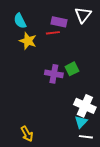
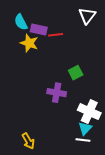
purple rectangle: (59, 22) -> (39, 29), moved
purple cross: (54, 74) -> (57, 93), moved
white line: (86, 137) -> (83, 140), moved

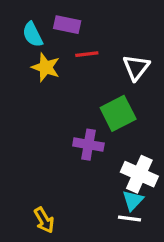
white triangle: (87, 16) -> (136, 67), moved
purple rectangle: (39, 29) -> (67, 25), moved
green square: (76, 73) -> (118, 113), size x1.5

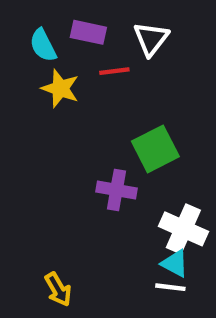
white triangle: (136, 67) -> (151, 39), moved
cyan triangle: (133, 200) -> (175, 263), turned -45

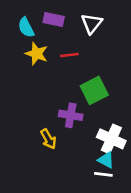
red line: (114, 71) -> (69, 55), moved
yellow arrow: (58, 289) -> (48, 139), moved

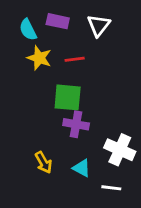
green square: (94, 90) -> (68, 97), moved, turned 32
yellow arrow: (48, 139) -> (44, 162), moved
cyan triangle: (106, 160) -> (82, 168), moved

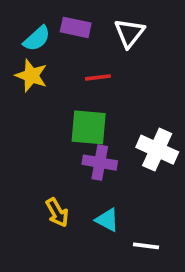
cyan semicircle: (28, 30) -> (37, 39), turned -105
yellow star: (39, 58) -> (31, 76), moved
white cross: (120, 150) -> (157, 150), moved

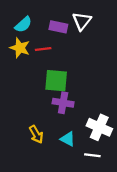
purple rectangle: (76, 27) -> (58, 27), moved
red line: (98, 77) -> (43, 49), moved
white cross: (157, 150) -> (99, 127), moved

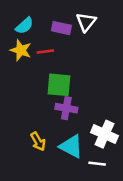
cyan triangle: (68, 139) -> (71, 146), size x1.5

